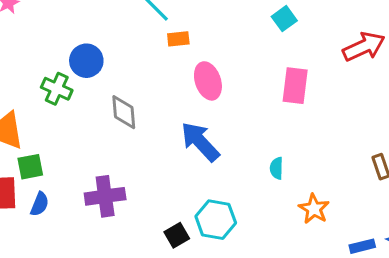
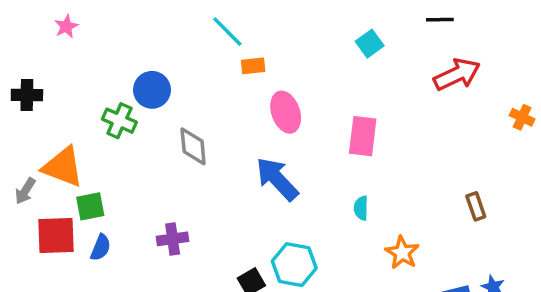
pink rectangle: (295, 86) -> (363, 136), moved
purple cross: (105, 196) -> (173, 239), size x0.7

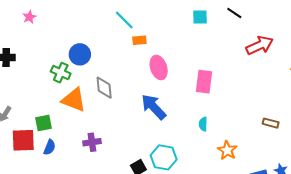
black line: (440, 20) -> (234, 13), moved, turned 35
cyan square: (370, 44) -> (200, 17), moved, turned 35
orange triangle: (63, 167) -> (74, 100), moved
brown rectangle: (476, 206) -> (271, 123), turned -56

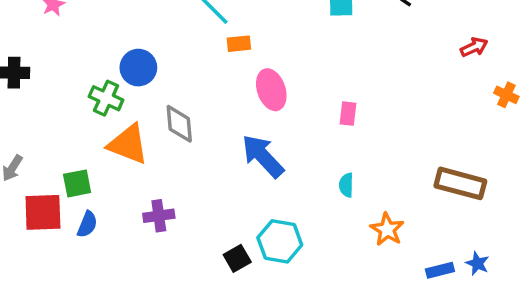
red arrow: (260, 45) -> (474, 47), moved, size x0.6
pink rectangle: (204, 82) -> (348, 114), size x0.6
brown rectangle: (271, 123) -> (460, 183), size x1.8

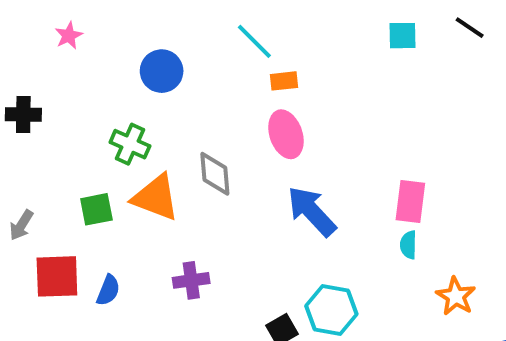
blue circle: (138, 68) -> (162, 71), moved
pink ellipse: (271, 90) -> (286, 134), moved
pink rectangle: (348, 114) -> (410, 201), moved, size x1.5
green square: (77, 183) -> (96, 209), moved

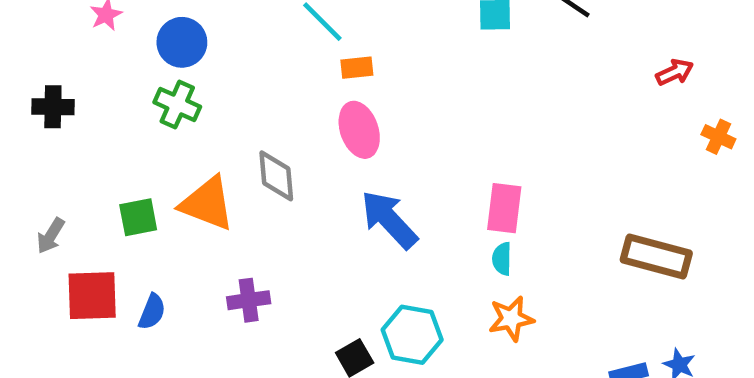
blue circle: (162, 71) -> (182, 42), moved
green cross: (130, 144) -> (177, 104), moved
orange star: (456, 296) -> (511, 319), moved, turned 30

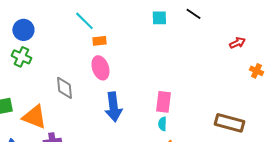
orange triangle: (207, 204) -> (34, 117), moved
blue arrow: (389, 220) -> (113, 107), turned -144

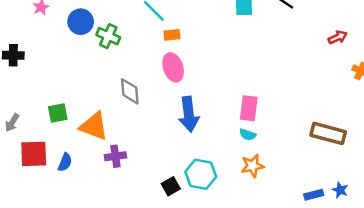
green cross: (21, 57) -> (108, 36), moved
cyan semicircle: (162, 124) -> (248, 135), turned -72

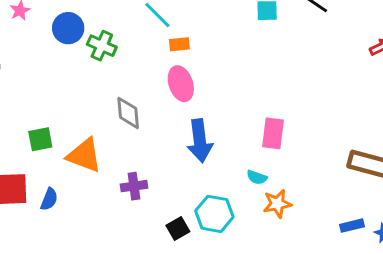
cyan semicircle: (248, 135) -> (257, 177), moved
purple cross: (115, 156) -> (134, 186), moved
blue rectangle: (314, 195) -> (352, 226), moved

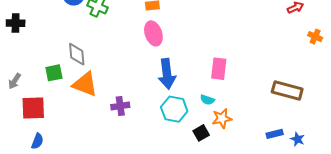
gray diamond: (128, 113) -> (77, 54), moved
blue semicircle: (49, 199) -> (37, 141), moved
cyan hexagon: (214, 214) -> (174, 109), moved
black square: (178, 229) -> (201, 133), moved

